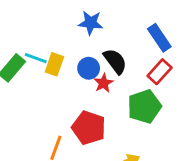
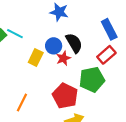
yellow rectangle: (54, 64) -> (36, 57), moved
red pentagon: (89, 128) -> (65, 96), moved

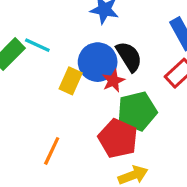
blue circle: (54, 46) -> (98, 62), size x1.5
green pentagon: (92, 79) -> (137, 111), moved

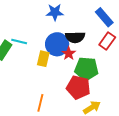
black semicircle: (129, 57) -> (75, 37), turned 132
green pentagon: (137, 111) -> (86, 69), turned 30

